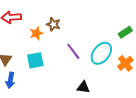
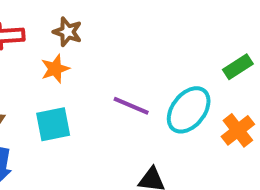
brown star: (53, 24) -> (67, 32), moved
purple line: (73, 51) -> (131, 106), turned -30

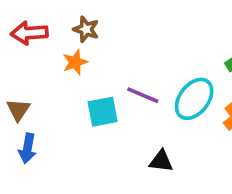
cyan square: (53, 124) -> (103, 112), moved

